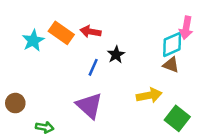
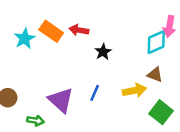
brown triangle: (171, 65) -> (155, 75), moved
blue line: (93, 67) -> (95, 93), moved
purple triangle: (89, 106) -> (61, 100), moved

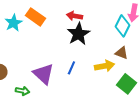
red arrow: (79, 30) -> (74, 16), moved
cyan diamond: (156, 42) -> (122, 26), turned -40
black star: (103, 52) -> (78, 34), size x1.6

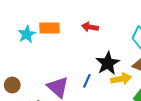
orange rectangle: (35, 17) -> (50, 28), turned -36
black star: (78, 34) -> (108, 63), moved

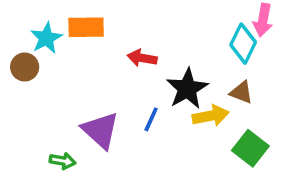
red arrow: (90, 27) -> (142, 58), moved
brown circle: (12, 85) -> (25, 67), moved

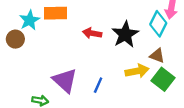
black star: (187, 89) -> (125, 34), moved
blue line: (151, 119) -> (98, 85), moved
green square: (250, 148) -> (163, 79), moved

